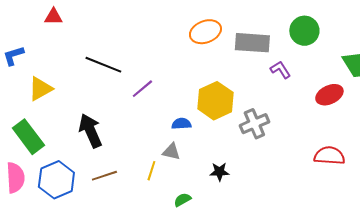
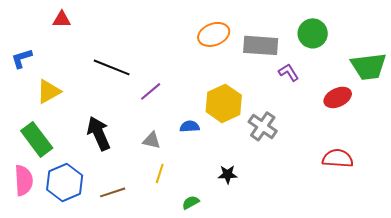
gray cross: (254, 124) -> (263, 126), turned -32
gray triangle: (171, 152) -> (152, 140), moved
brown line: (104, 176) -> (113, 192), moved

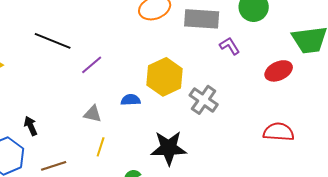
black arrow: (99, 133) -> (31, 126), moved, size x0.6
black star: (228, 174) -> (169, 148), size x1.8

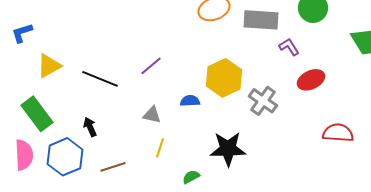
black line: (53, 41) -> (100, 79), moved
red ellipse: (279, 71) -> (311, 80), moved

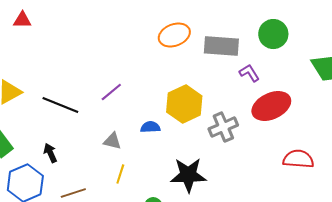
red ellipse: (311, 80) -> (271, 106), size x1.4
gray cross: (263, 101) -> (223, 127), turned 32

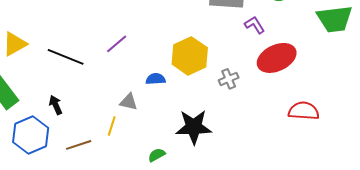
gray cross: (223, 127) -> (229, 79), size x0.7
gray triangle: (112, 141) -> (129, 102), moved
yellow line: (120, 174) -> (112, 126), moved

